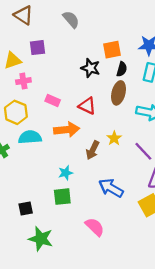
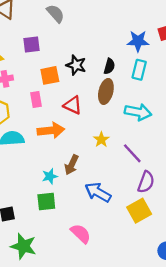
purple square: (38, 48) -> (31, 44), moved
orange square: (112, 50) -> (50, 75), moved
pink rectangle: (53, 100) -> (36, 99), turned 56
brown arrow: (93, 150) -> (72, 165), moved

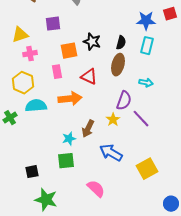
cyan arrow: (138, 112) -> (146, 83), size x0.6
yellow star: (101, 140) -> (113, 120), moved
purple semicircle: (146, 182) -> (124, 101), moved

